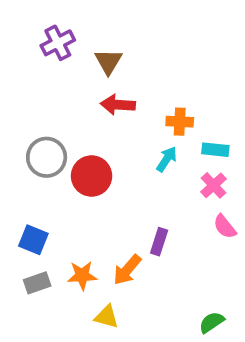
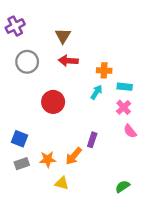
purple cross: (58, 43) -> (15, 26), moved
gray circle: (47, 157) -> (27, 62), moved

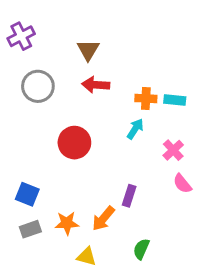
cyan rectangle: (125, 87) -> (175, 100), moved
green semicircle: (122, 186) -> (141, 249), moved, turned -32

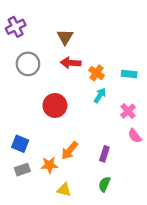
orange cross: (146, 98) -> (97, 73), moved, turned 32
purple rectangle: (129, 196) -> (104, 154), moved
orange arrow: (103, 219) -> (70, 150), moved

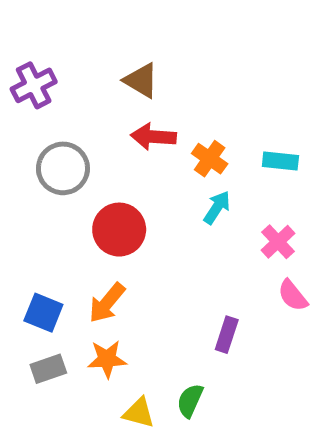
purple cross: (16, 27) -> (34, 85), moved
brown triangle: (65, 37) -> (141, 80), turned -30
gray circle: (28, 64) -> (63, 168), moved
orange arrow: (70, 150) -> (107, 303), moved
green semicircle: (104, 184) -> (190, 401), moved

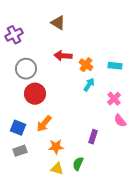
brown triangle: (141, 80) -> (58, 23), moved
red circle: (119, 230) -> (35, 94), moved
orange star: (107, 359) -> (56, 147), moved

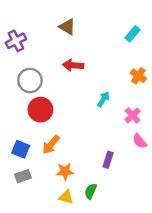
orange cross: (86, 65) -> (138, 76), moved
cyan rectangle: (115, 66) -> (133, 34), moved, turned -56

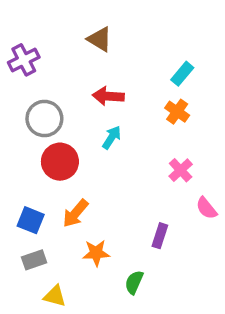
cyan rectangle: (133, 34) -> (182, 74), moved
orange cross: (138, 76) -> (177, 112), moved
cyan arrow: (103, 99) -> (112, 137), moved
pink cross: (133, 115) -> (181, 170), moved
yellow triangle: (66, 197) -> (55, 296), moved

